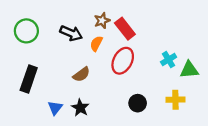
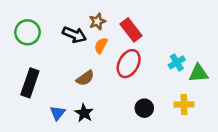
brown star: (102, 21) -> (97, 21), moved

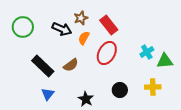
black rectangle: (30, 83) -> (43, 66), moved, turned -65
black star: (84, 113) -> (86, 99), moved

